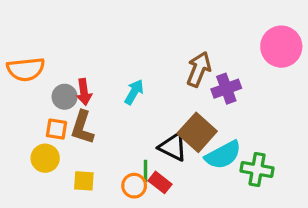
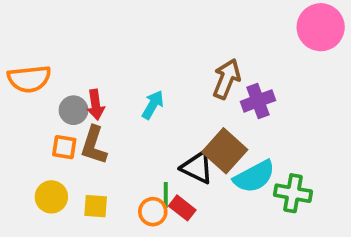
pink circle: (281, 47) -> (321, 27), moved
yellow circle: (45, 158) -> (51, 197), moved

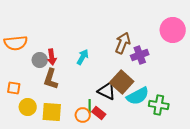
pink circle: (321, 27) -> (173, 30), moved
orange square: (64, 147) -> (14, 88), moved
yellow square: (96, 206) -> (52, 112), size x1.5

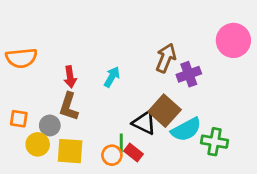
gray circle: (40, 60) -> (50, 125), moved

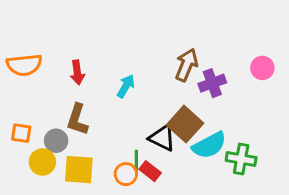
pink circle: (233, 40) -> (262, 68), moved, size x0.6
red arrow: (70, 77) -> (77, 72), moved

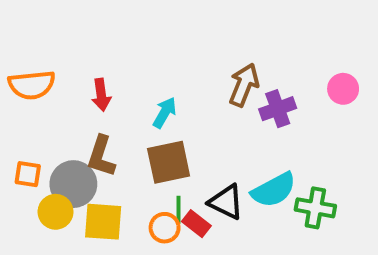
brown square: (185, 124) -> (169, 162), moved, turned 36
black triangle: (162, 138) -> (226, 202), moved
gray circle: (56, 141) -> (73, 184), size x1.5

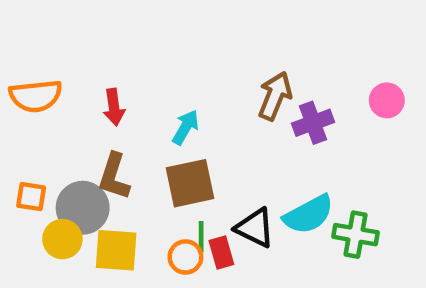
red rectangle: (196, 224) -> (221, 252), turned 36

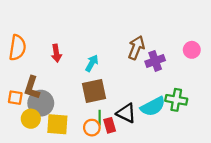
orange semicircle: (36, 96) -> (17, 48), turned -75
brown L-shape: (114, 176) -> (32, 88), moved
green cross: (355, 235) -> (176, 100), moved

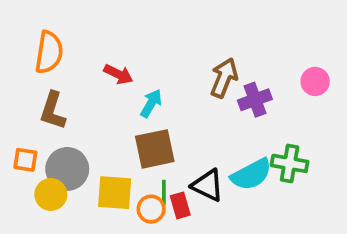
orange semicircle: (17, 48) -> (49, 52), moved
red arrow: (56, 53) -> (118, 74), moved, turned -56
brown L-shape: (32, 88) -> (53, 111), moved
yellow square: (57, 124) -> (115, 193), moved

